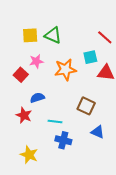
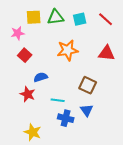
green triangle: (53, 35) -> (56, 17), turned -30
cyan square: (90, 57) -> (80, 19), moved
pink star: (36, 61) -> (18, 33), moved
blue triangle: (98, 132) -> (87, 110), moved, turned 32

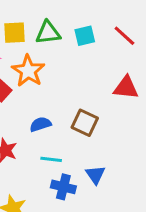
orange star: (68, 50) -> (28, 71), moved, turned -30
blue semicircle: (41, 77) -> (40, 124), moved
brown square: (88, 85) -> (85, 123), moved

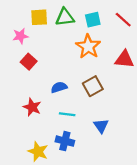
orange star: (28, 71) -> (88, 46), moved
brown square: (85, 123) -> (93, 86), turned 36
blue cross: (63, 187) -> (65, 141), moved

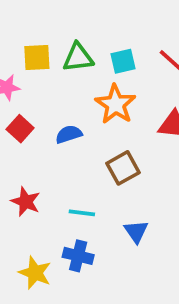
blue semicircle: (59, 87) -> (69, 134), moved

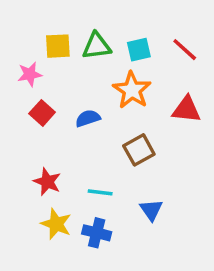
yellow star: (35, 273) -> (56, 224), moved

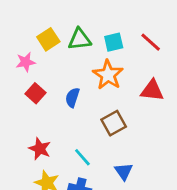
yellow square: (58, 46) -> (48, 39), turned -30
blue semicircle: (88, 118) -> (72, 98), turned -54
cyan line: (100, 192) -> (82, 157), turned 42

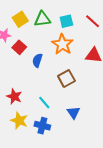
red square: (36, 93) -> (19, 47), moved

